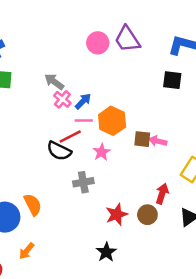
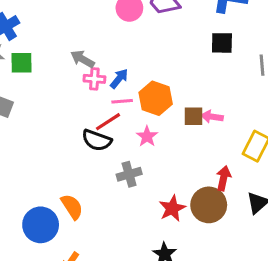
pink cross: (62, 99) -> (94, 79), turned -30
brown circle: (147, 215) -> (209, 205), size x1.5

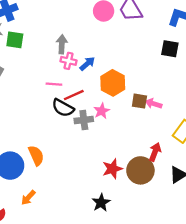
gray arrow: (83, 59) -> (62, 44), turned 54
pink line: (122, 101) -> (54, 84), moved
gray cross: (129, 174) -> (84, 120), moved

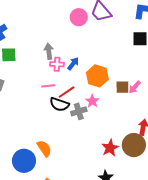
pink arrow: (154, 104) -> (135, 87), turned -56

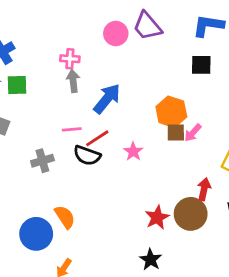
pink cross: (57, 64) -> (70, 59), moved
blue arrow: (73, 64) -> (107, 99), size x1.6
orange hexagon: (97, 76) -> (171, 112), moved
gray cross: (79, 111) -> (42, 161), moved

